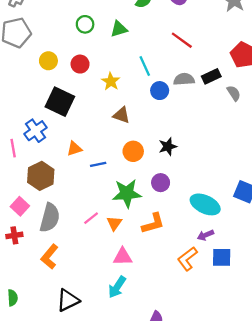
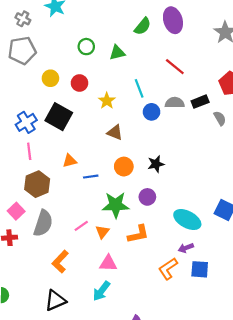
blue cross: (36, 131) -> (26, 122), moved
pink line: (13, 148) -> (29, 151), moved
orange L-shape: (50, 257) -> (60, 262), moved

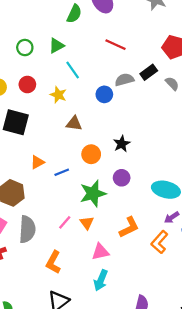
cyan line: (139, 88) -> (73, 70), moved
orange L-shape: (138, 234) -> (129, 227), moved

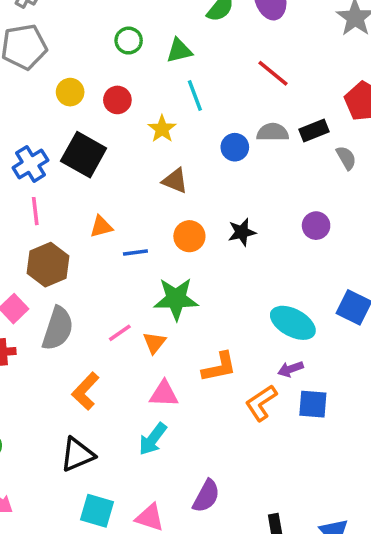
purple circle: (122, 178) -> (316, 226), moved

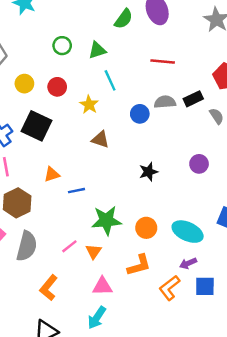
red line: (273, 73) -> (163, 62), turned -30
orange circle: (189, 236) -> (146, 228), moved

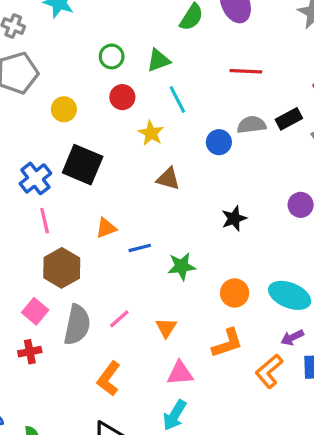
red circle: (57, 87) -> (122, 97), moved
green star: (106, 220) -> (182, 266), moved, size x0.7
pink line: (69, 246) -> (119, 319), moved

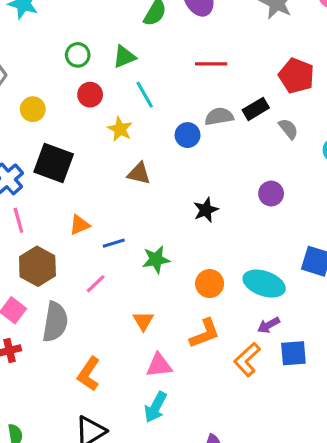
pink line: (119, 319) -> (96, 284), moved

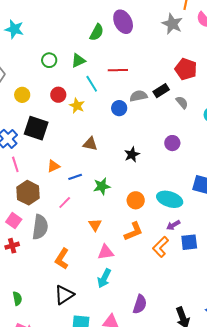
red line: (211, 64) -> (118, 70), moved
red circle: (90, 95) -> (58, 95), moved
brown triangle: (139, 173) -> (90, 144), moved

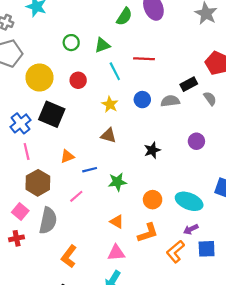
yellow circle: (22, 95) -> (39, 78), size x1.6
gray semicircle: (138, 96) -> (170, 101), moved
yellow star: (77, 106) -> (110, 104), moved
orange triangle: (95, 225) -> (117, 222), moved, turned -32

